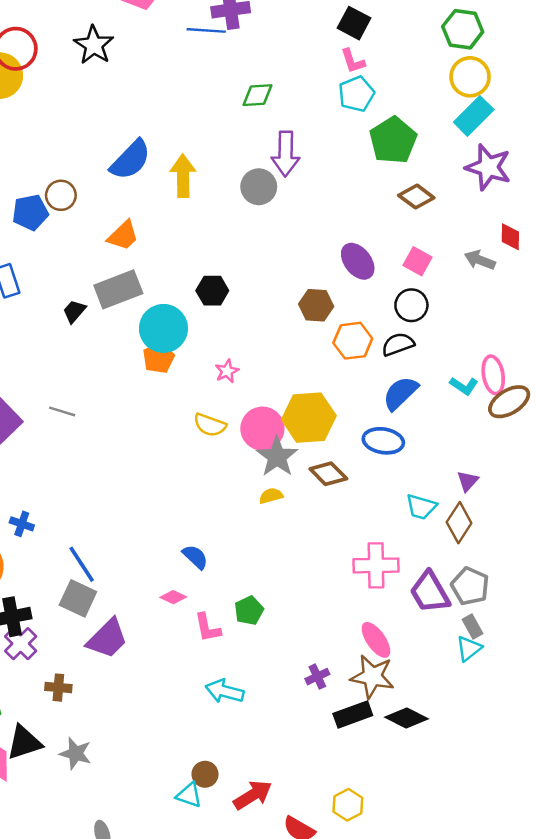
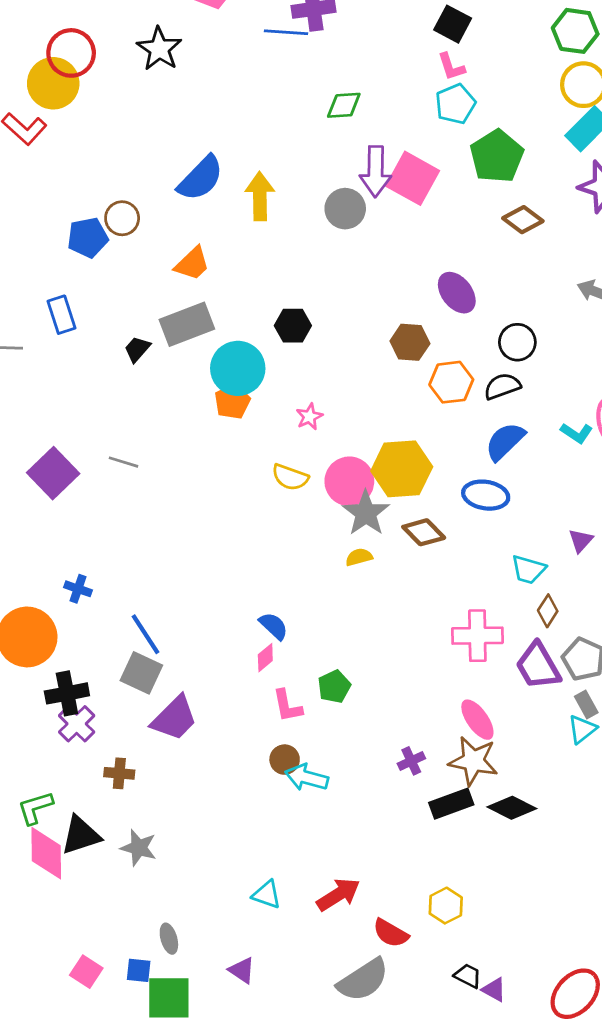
pink square: (418, 261) -> (413, 178), moved, size x1.6
brown diamond: (459, 523) -> (548, 611), moved, size x0.7
pink diamond: (173, 597) -> (265, 658), moved, turned -65
brown circle: (205, 774) -> (285, 760), moved

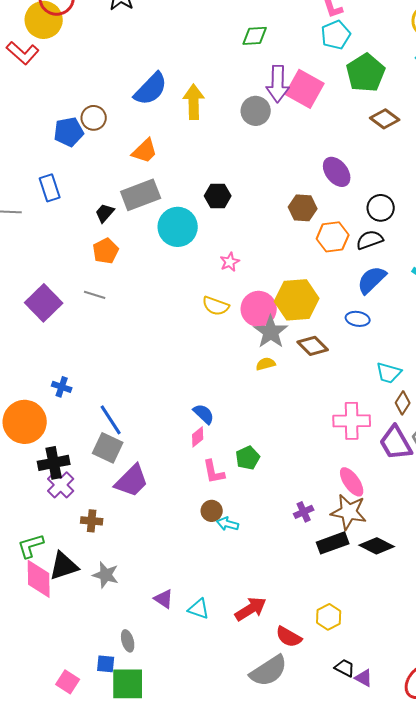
orange pentagon: (232, 401) -> (106, 251), moved
blue ellipse: (486, 495) -> (358, 319), size x0.7
cyan arrow: (307, 777) -> (228, 524), size x0.7
purple triangle: (242, 970) -> (164, 599), moved
pink square: (86, 972) -> (68, 682), moved

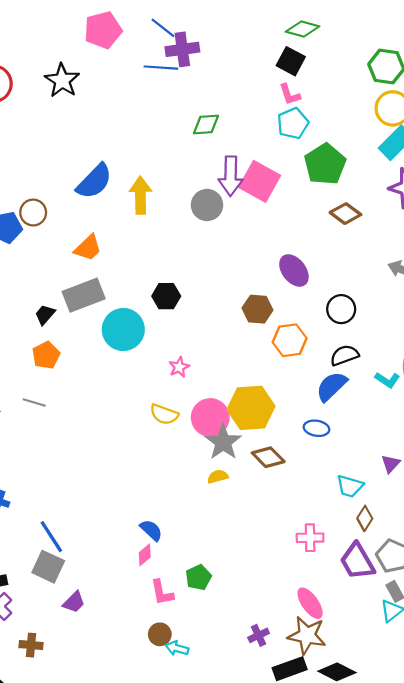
black semicircle: (370, 240) -> (344, 355), moved
pink cross: (352, 421) -> (310, 538), size x0.7
purple trapezoid: (132, 481) -> (74, 602), size x0.6

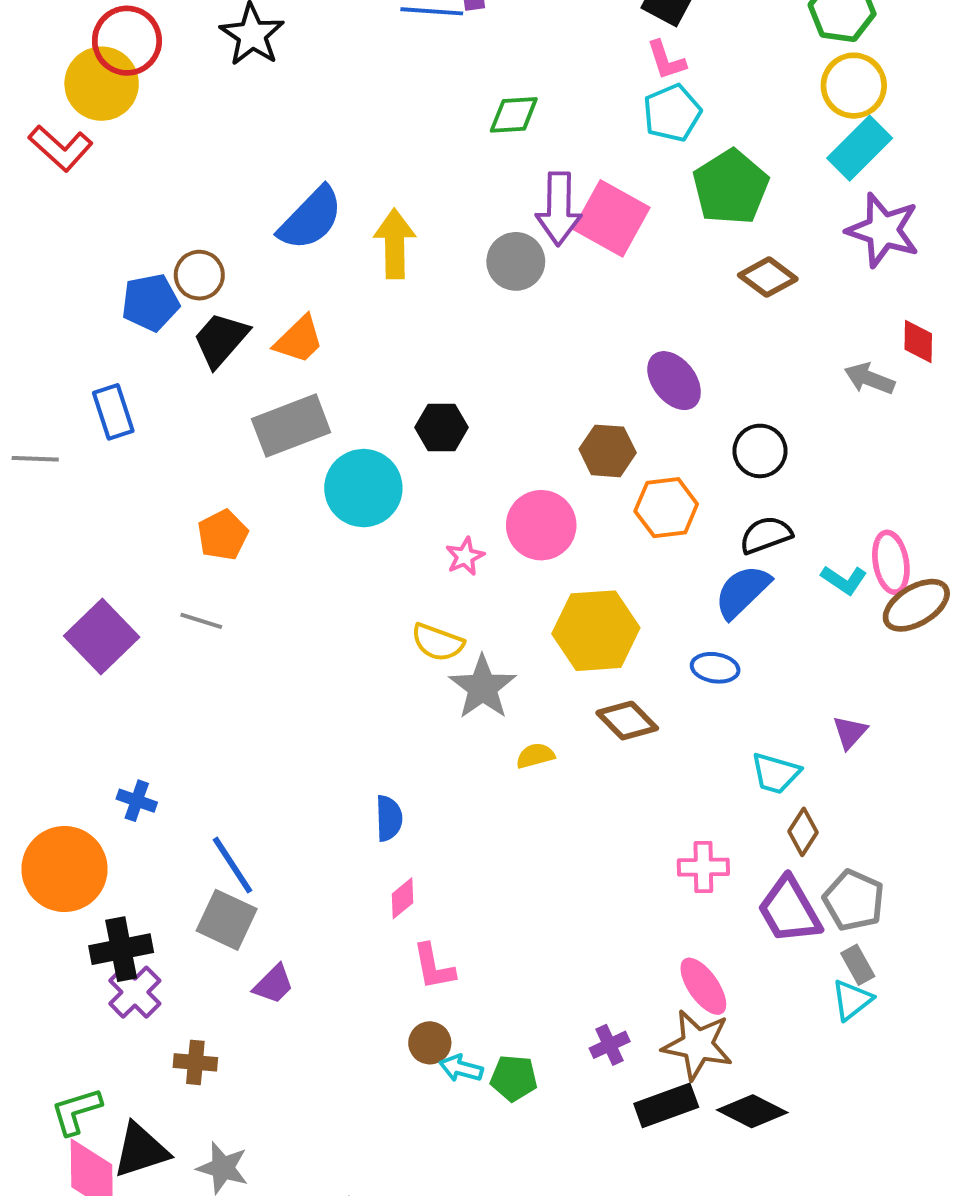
black trapezoid: (45, 314) -> (221, 340), moved, size x1.5
pink circle: (210, 418) -> (541, 525), moved
gray star: (223, 442) -> (483, 687), moved
blue semicircle: (151, 530) -> (389, 818), moved, turned 45
green pentagon: (198, 577) -> (514, 1078), moved, turned 30

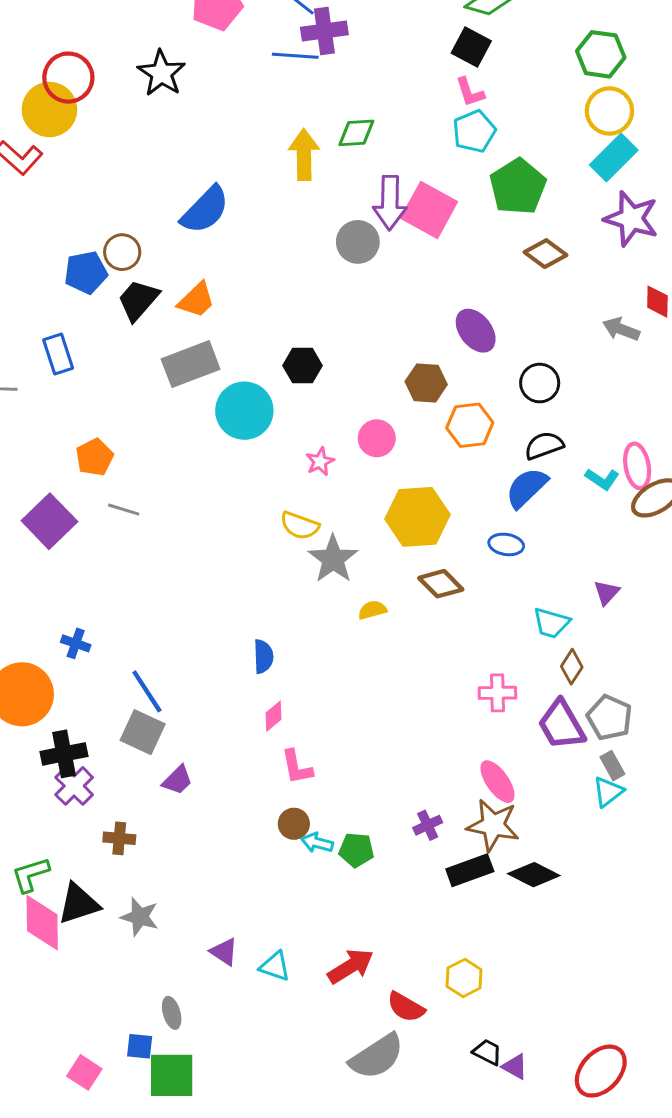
yellow arrow: (395, 244) -> (304, 155), moved
pink circle: (541, 525) -> (377, 438), size x0.7
orange pentagon: (223, 535) -> (95, 457), moved

